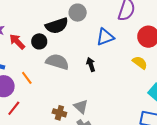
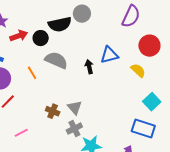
blue triangle: (105, 37) -> (109, 55), moved
red arrow: (17, 42) -> (19, 36), turned 108
orange line: (27, 78) -> (32, 73), moved

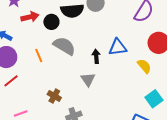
gray triangle: (75, 108) -> (88, 79), moved

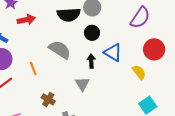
black circle: (51, 22) -> (92, 33), moved
blue triangle: (118, 47) -> (113, 53), turned 36
orange line: (39, 55) -> (33, 68), moved

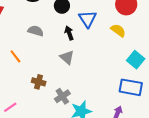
gray semicircle: (60, 50) -> (36, 31), size x0.7
blue triangle: (113, 53) -> (88, 19), turned 42

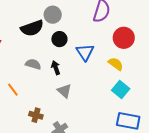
black arrow: (69, 33) -> (56, 68), moved
cyan square: (136, 60) -> (121, 89), moved

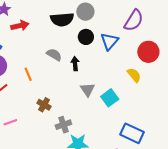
blue triangle: (85, 52) -> (110, 41), moved
cyan square: (121, 89) -> (110, 98), moved
gray triangle: (64, 91) -> (88, 90), moved

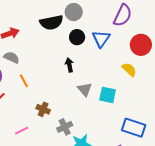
gray semicircle: (54, 55) -> (11, 57), moved
cyan square: (110, 98) -> (108, 95), turned -36
pink line: (10, 122) -> (22, 131), moved

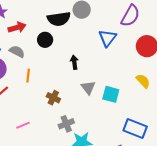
black circle: (77, 37) -> (45, 40), moved
yellow semicircle: (129, 70) -> (143, 81), moved
orange line: (24, 81) -> (28, 76), turned 32
brown cross: (43, 109) -> (53, 98), moved

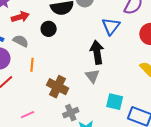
black arrow: (74, 62) -> (97, 52), moved, size x1.6
cyan square: (111, 94) -> (115, 102), moved
brown cross: (53, 98) -> (58, 87), size x1.5

